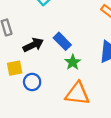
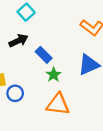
black arrow: (33, 45) -> (18, 41), moved

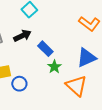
orange triangle: (58, 104) -> (76, 86), moved, turned 35

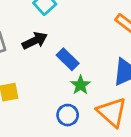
blue circle: (19, 84) -> (68, 115), moved

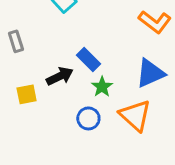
black arrow: (35, 41) -> (60, 76), moved

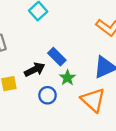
blue circle: (88, 118) -> (48, 95), moved

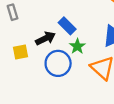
blue circle: (48, 95) -> (58, 63), size x1.5

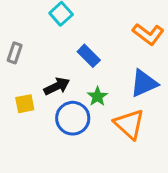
gray rectangle: (13, 12) -> (15, 53), turned 35
blue rectangle: (67, 26) -> (89, 56), moved

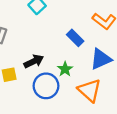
blue rectangle: (89, 56) -> (75, 38), moved

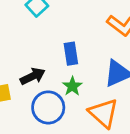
blue rectangle: (75, 38) -> (71, 54), moved, turned 36

